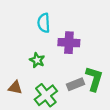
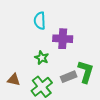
green star: (37, 60) -> (42, 58), moved

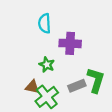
brown triangle: (14, 80) -> (32, 87), moved

